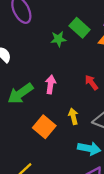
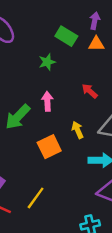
green star: (58, 39) -> (47, 62), moved
orange square: (44, 127) -> (49, 147), turned 35

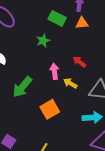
pink arrow: (47, 101) -> (54, 71), moved
yellow arrow: (78, 130) -> (70, 83), moved, turned -32

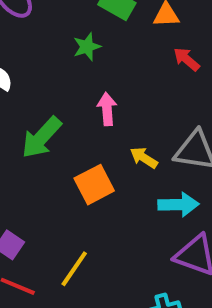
red arrow: (79, 62) -> (187, 59), moved
yellow arrow: (70, 83) -> (144, 158), moved

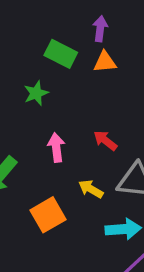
red arrow: (187, 59) -> (105, 141), moved

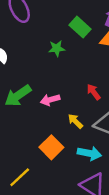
pink arrow: (56, 147) -> (50, 100), moved, turned -114
orange square: (48, 215) -> (51, 147), moved, turned -30

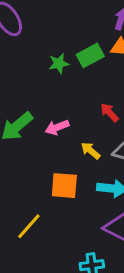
green rectangle: (80, 27) -> (90, 55), moved, turned -65
orange square: (51, 147) -> (64, 186), turned -35

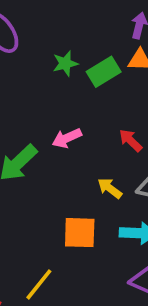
green star: (59, 63) -> (65, 63), moved
pink arrow: (57, 127) -> (67, 138), moved

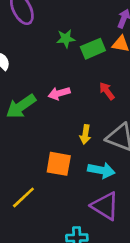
red arrow: (131, 140) -> (107, 91), moved
yellow arrow: (110, 188) -> (85, 134), turned -126

